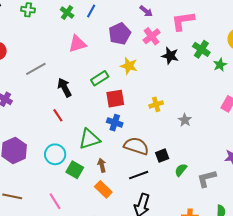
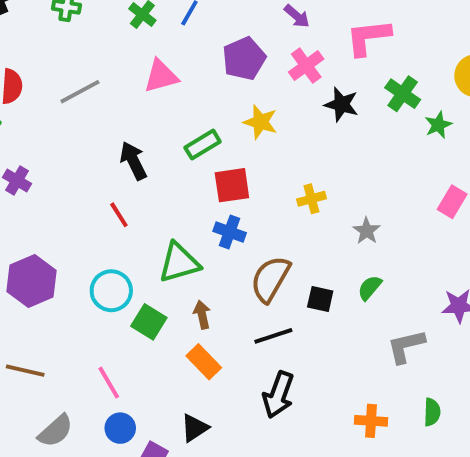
gray line: (36, 69) -> (80, 92), moved
brown semicircle: (136, 146) -> (270, 279), turned -80
black square: (162, 156) -> (320, 299), turned 32
green semicircle: (181, 170) -> (370, 288), moved

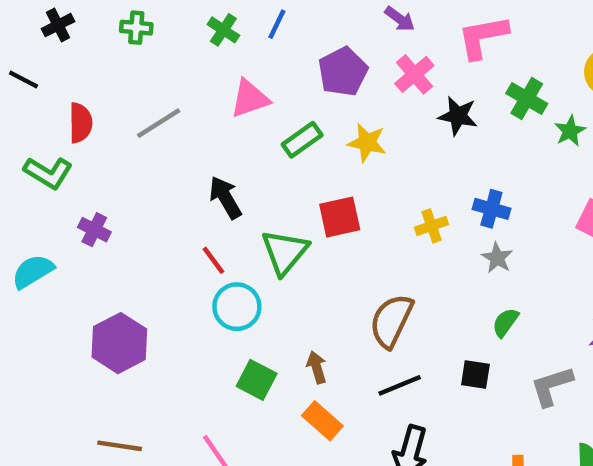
green rectangle: (203, 145) -> (302, 140), moved
blue cross: (230, 232) -> (491, 209), moved
green triangle: (179, 263) -> (285, 252), moved, turned -30
cyan circle: (111, 291) -> (237, 307), moved
black square: (320, 299) -> (475, 375), moved

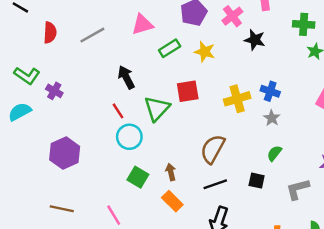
green cross: (527, 98) -> (304, 24), moved, turned -30
green L-shape: (48, 173) -> (27, 76), moved
yellow cross: (432, 226) -> (237, 99), size x1.5

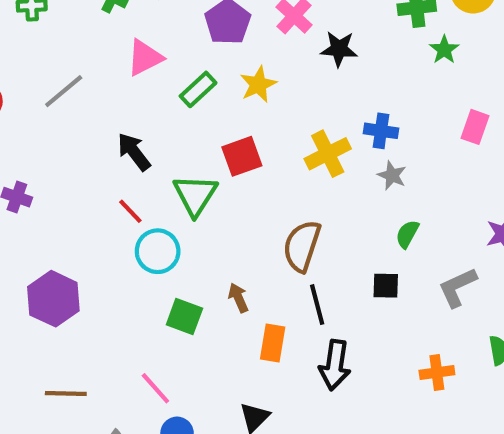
yellow star: (205, 52) -> (258, 84), turned -30
black line: (215, 184) -> (317, 305), turned -75
orange rectangle: (172, 201) -> (273, 343), moved, turned 65

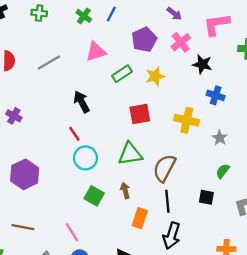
blue cross: (381, 131) -> (216, 95), moved
yellow cross: (328, 154) -> (187, 120), turned 30
green triangle: (195, 195) -> (130, 154), moved, turned 40

